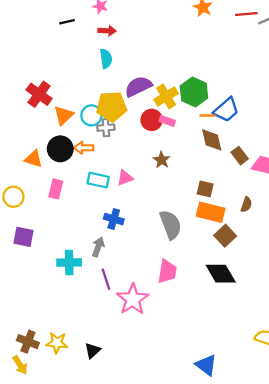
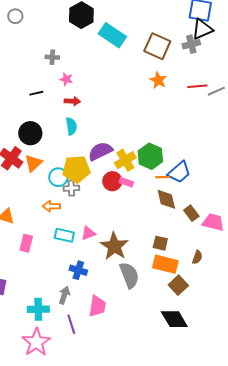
orange triangle: (64, 115) -> (33, 163), moved
black circle: (60, 149) -> (30, 133), moved
brown star: (162, 160) -> (114, 246), moved, size x1.8
pink trapezoid: (167, 271) -> (97, 306), moved
pink star: (133, 299) -> (36, 342), moved

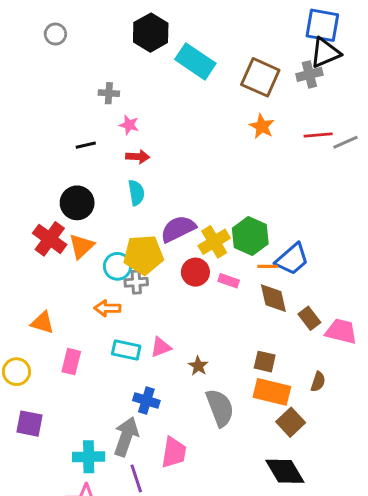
pink rectangle: (126, 182) -> (229, 281), moved
brown star: (114, 246) -> (198, 366), size x0.5
gray arrow: (64, 295) -> (126, 437), size x1.5

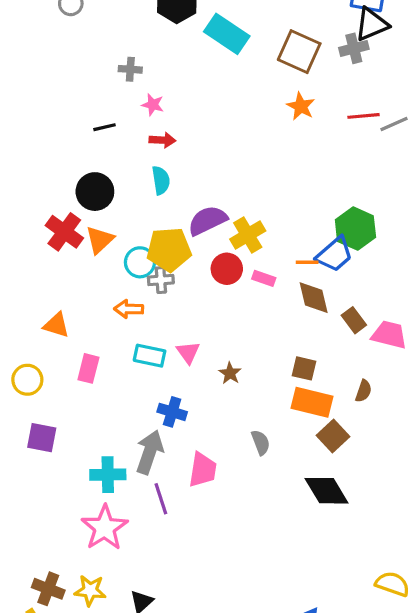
green hexagon: (250, 236) -> (355, 229), moved
pink triangle: (161, 347) -> (188, 352), turned -45
gray semicircle: (220, 408) -> (261, 442), moved, size x0.6

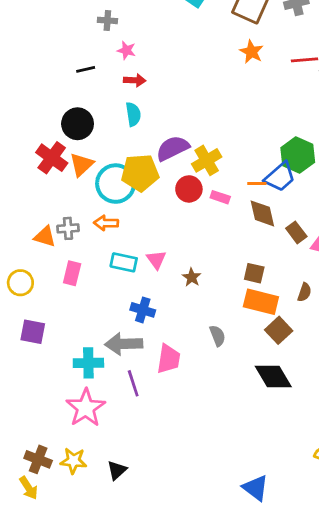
cyan circle: (140, 262) -> (116, 184), size x1.5
gray cross: (161, 280) -> (68, 228), moved
gray arrow: (150, 452) -> (124, 344), turned -111

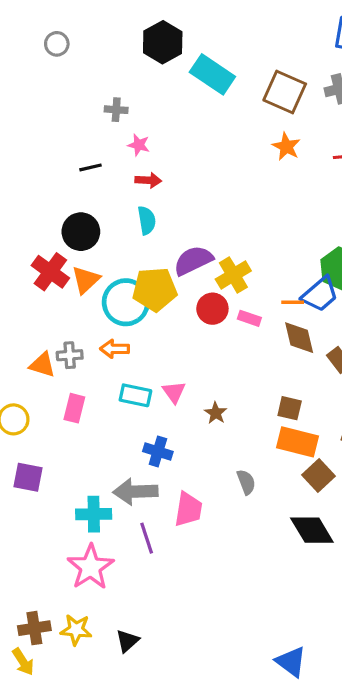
brown cross: (38, 459) -> (34, 628), turned -30

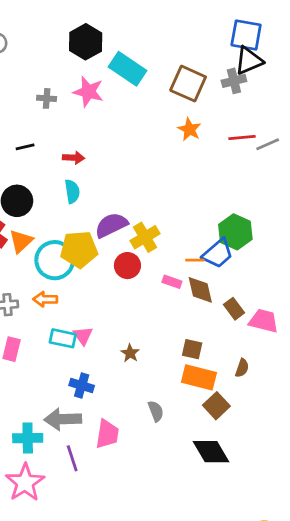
pink star: (139, 145) -> (88, 92), moved, size x1.6
pink rectangle: (249, 318) -> (172, 282), moved
pink triangle: (174, 392) -> (83, 336), moved

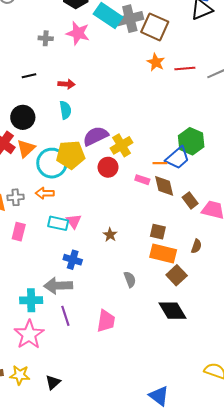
gray cross: (234, 81) -> (130, 19), moved, size x1.4
red line: (242, 137) -> (185, 68), moved
pink trapezoid: (107, 434) -> (106, 321), moved

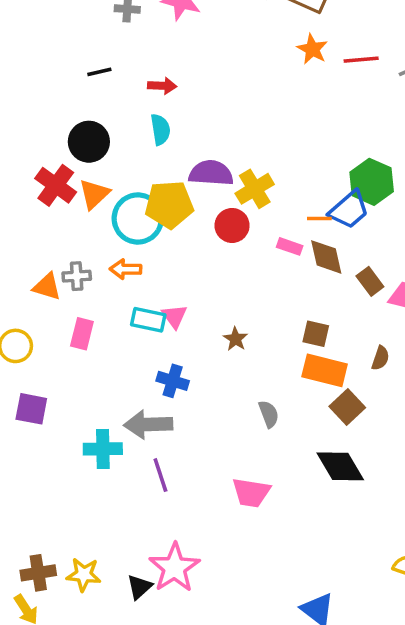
purple semicircle: (96, 136) -> (211, 173), turned 30
pink trapezoid: (106, 321) -> (251, 493), moved, turned 90
pink star: (29, 335) -> (174, 568), moved

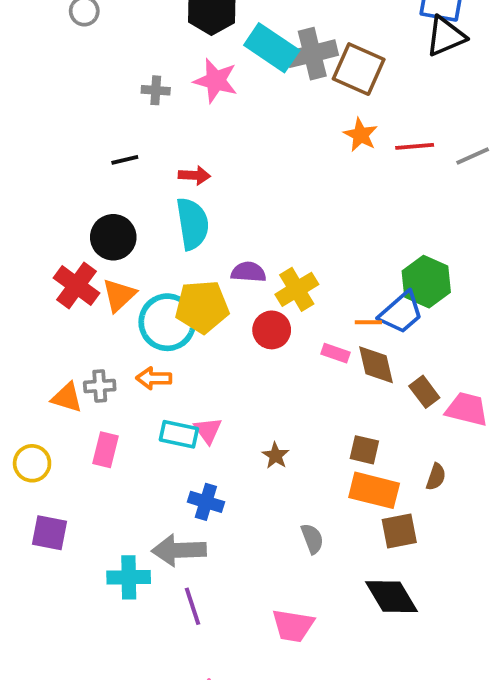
cyan semicircle: (160, 129) -> (192, 224), size x1.5
purple semicircle: (211, 173) -> (248, 272), size x0.7
brown square: (347, 407) -> (399, 531), turned 32

